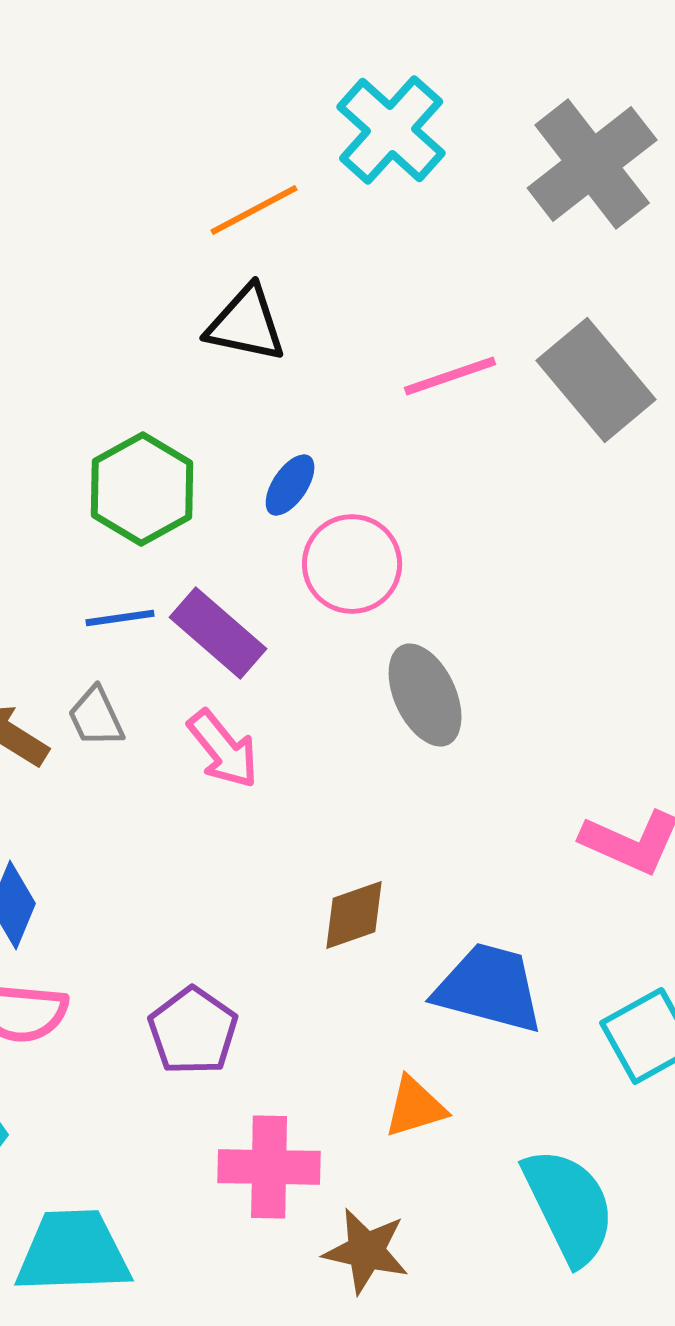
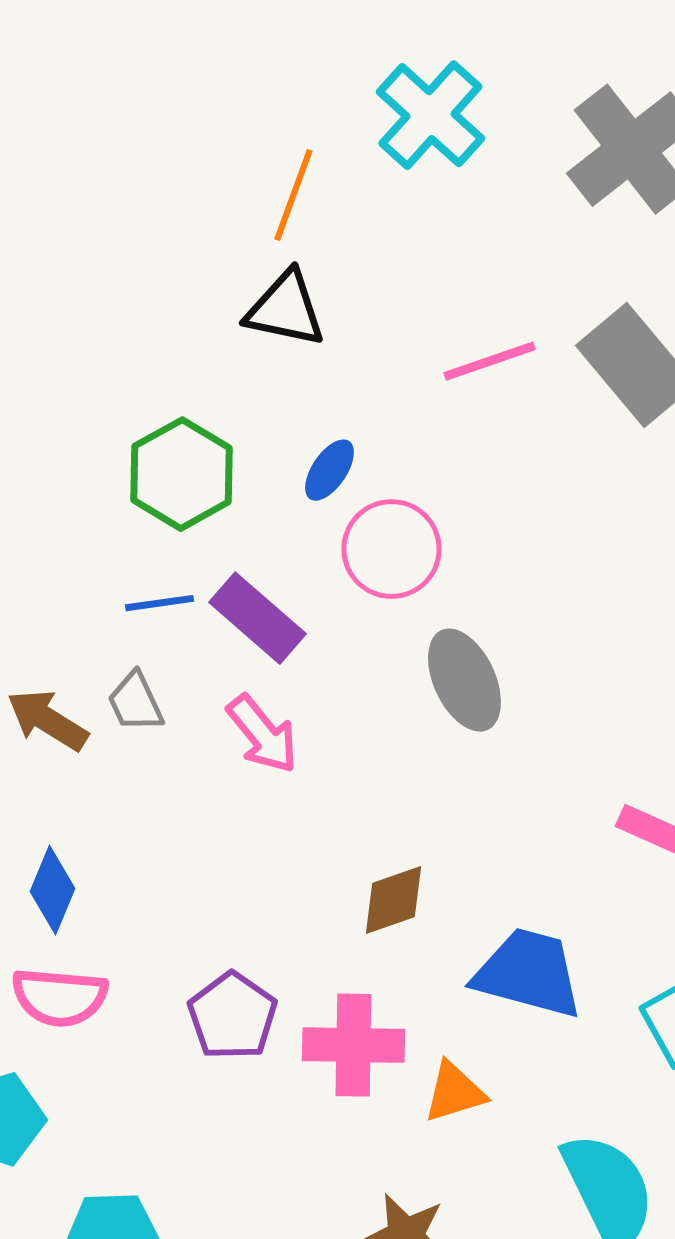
orange line: (254, 210) -> (293, 195), turned -42
pink cross: (269, 1167) -> (353, 1045), moved

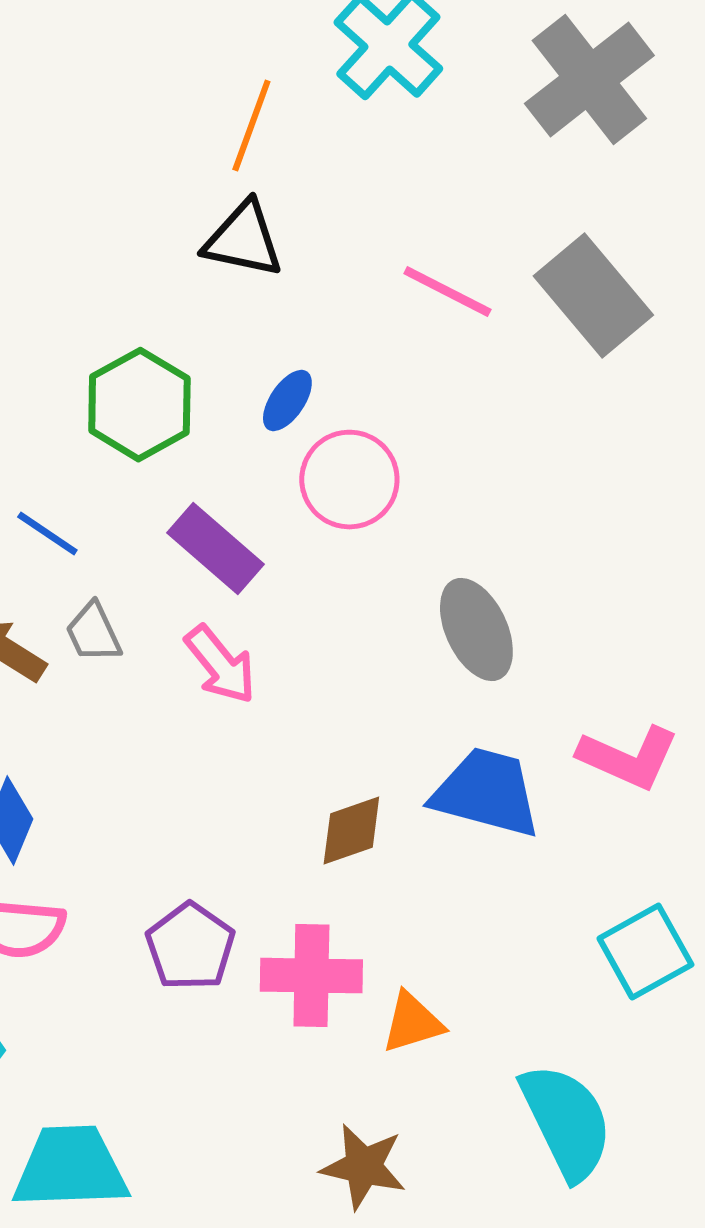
pink line: (489, 361) -> (447, 292), turned 46
blue line: (159, 603) -> (47, 534), moved, turned 42
gray ellipse: (464, 680) -> (476, 630), moved
blue trapezoid: (528, 973) -> (486, 793), moved

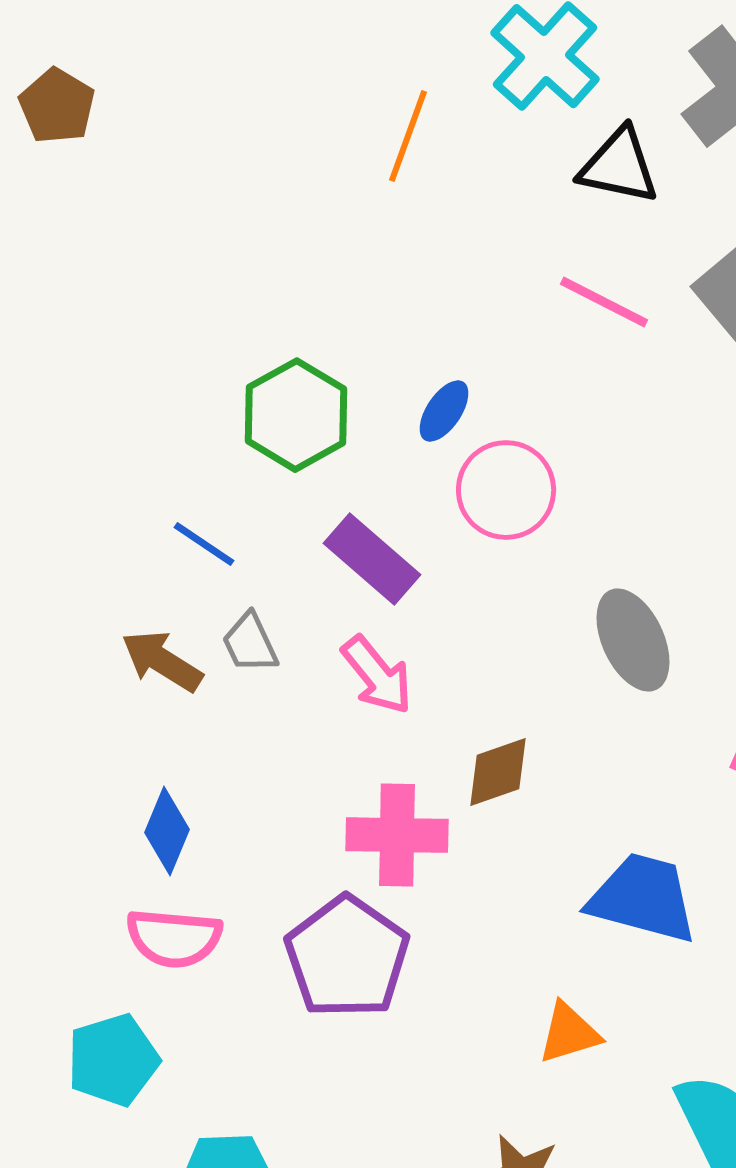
black triangle: (243, 240) -> (619, 166), moved
blue trapezoid: (486, 793) -> (643, 898), moved
brown diamond: (351, 831) -> (498, 772), moved
purple pentagon: (190, 947) -> (347, 957), size x1.4
pink cross: (311, 976) -> (397, 835), moved

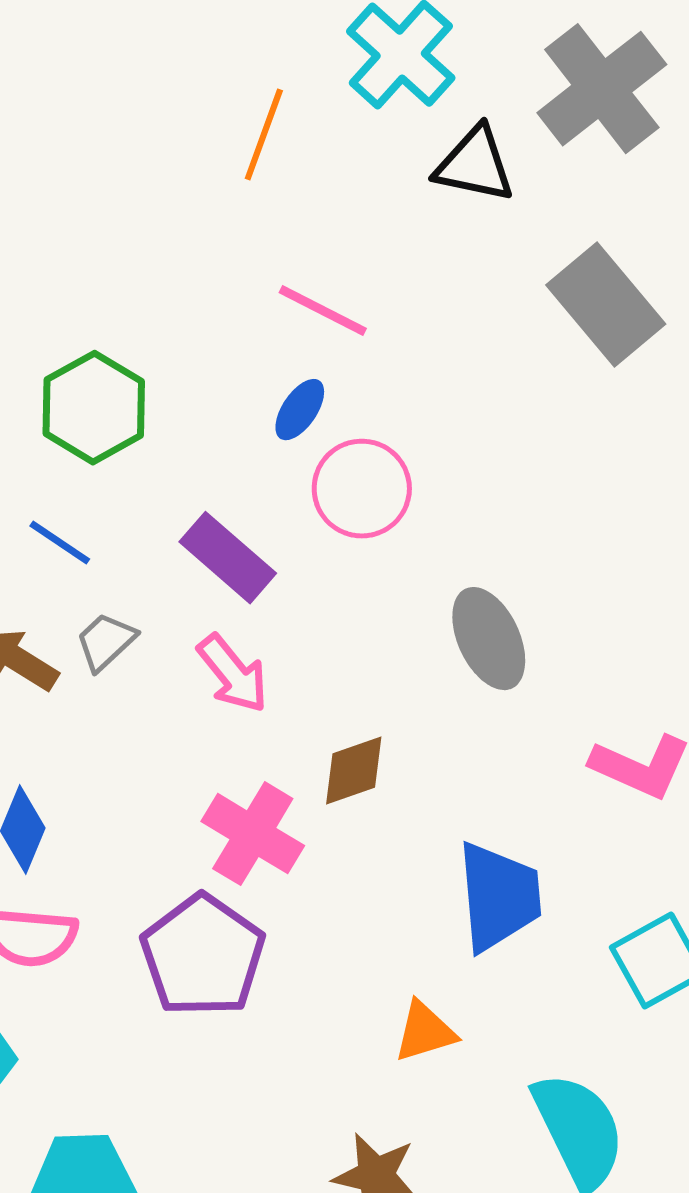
pink line: (604, 302) -> (323, 311), moved
green hexagon: (296, 415) -> (94, 408), moved
gray trapezoid: (250, 643) -> (106, 642), turned 72
pink cross: (397, 835) -> (253, 834), turned 30
blue trapezoid: (643, 898) -> (499, 897), turned 70

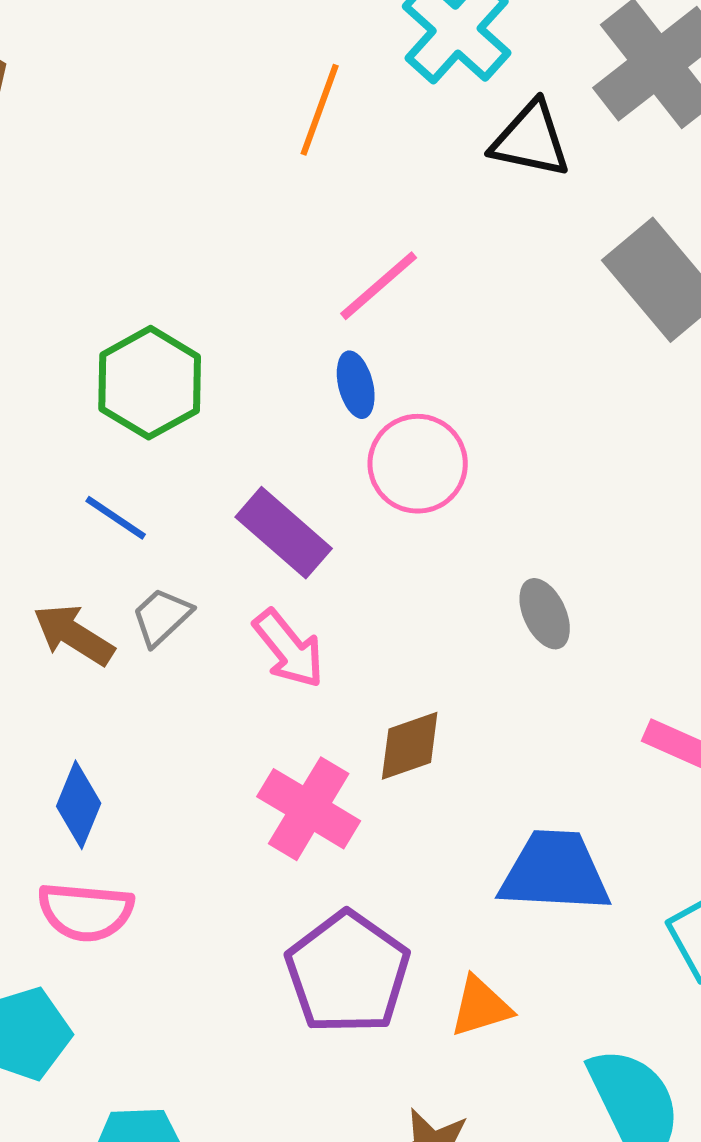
pink line: (323, 311) -> (379, 286), turned -68
blue ellipse: (300, 410) -> (356, 385), turned -48
gray ellipse: (489, 639) -> (545, 614), size x0.7
blue trapezoid: (499, 897) -> (555, 872), turned -82
purple pentagon: (203, 956) -> (348, 973), moved

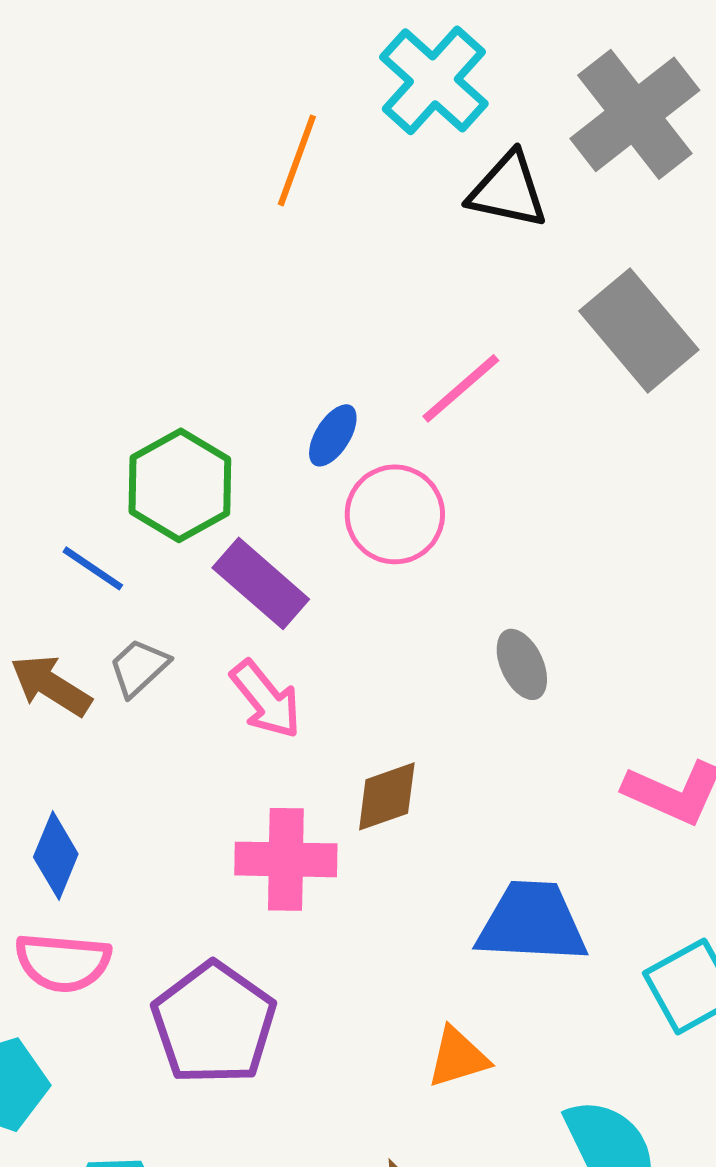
pink line: (379, 286) -> (461, 388), moved
green hexagon: (150, 383) -> (180, 485), moved
blue ellipse: (356, 385) -> (333, 435), turned 46
pink cross: (309, 809) -> (286, 859), turned -30
purple pentagon: (348, 973) -> (214, 1023), moved

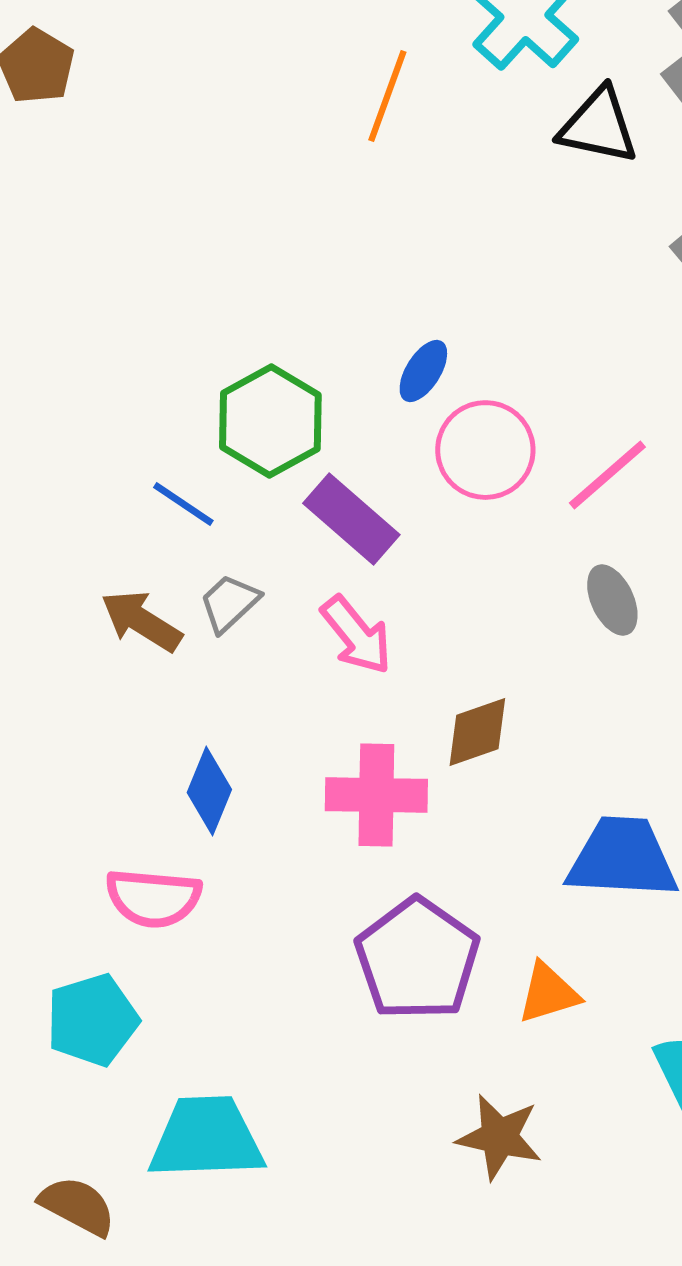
pink line: (461, 388) -> (607, 475), moved
blue diamond: (56, 855) -> (209, 791), moved
purple pentagon: (214, 1023) -> (417, 959), moved

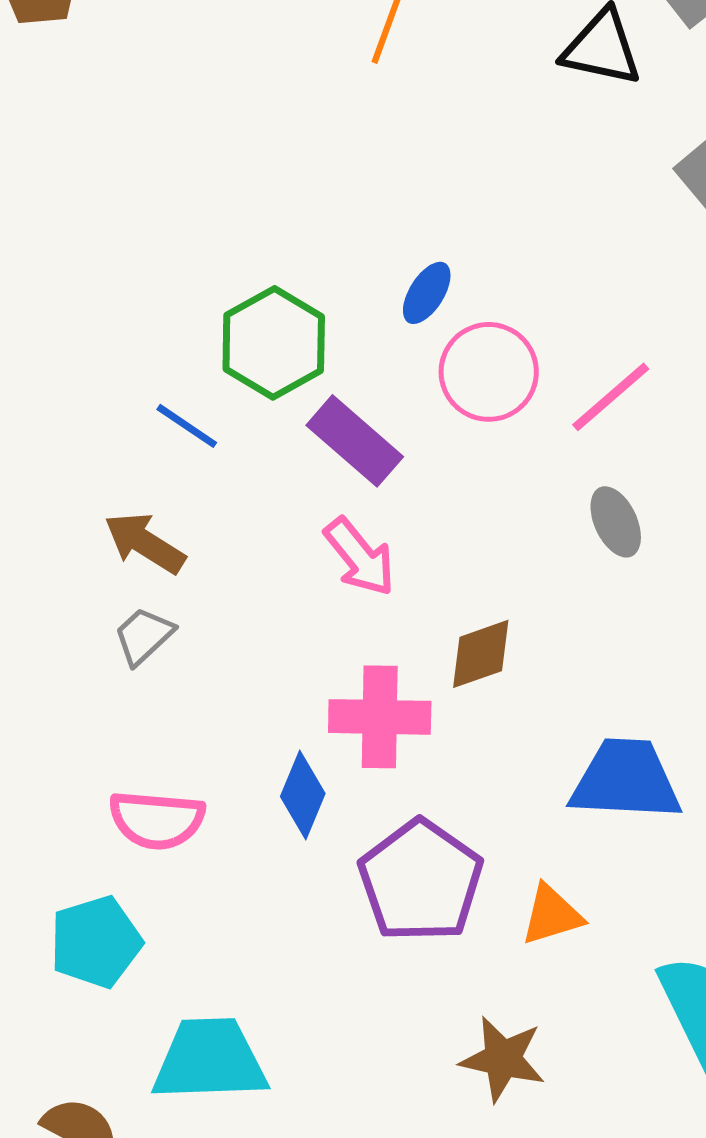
gray trapezoid: (229, 603) -> (144, 636), moved
blue diamond: (209, 791) -> (303, 795), moved

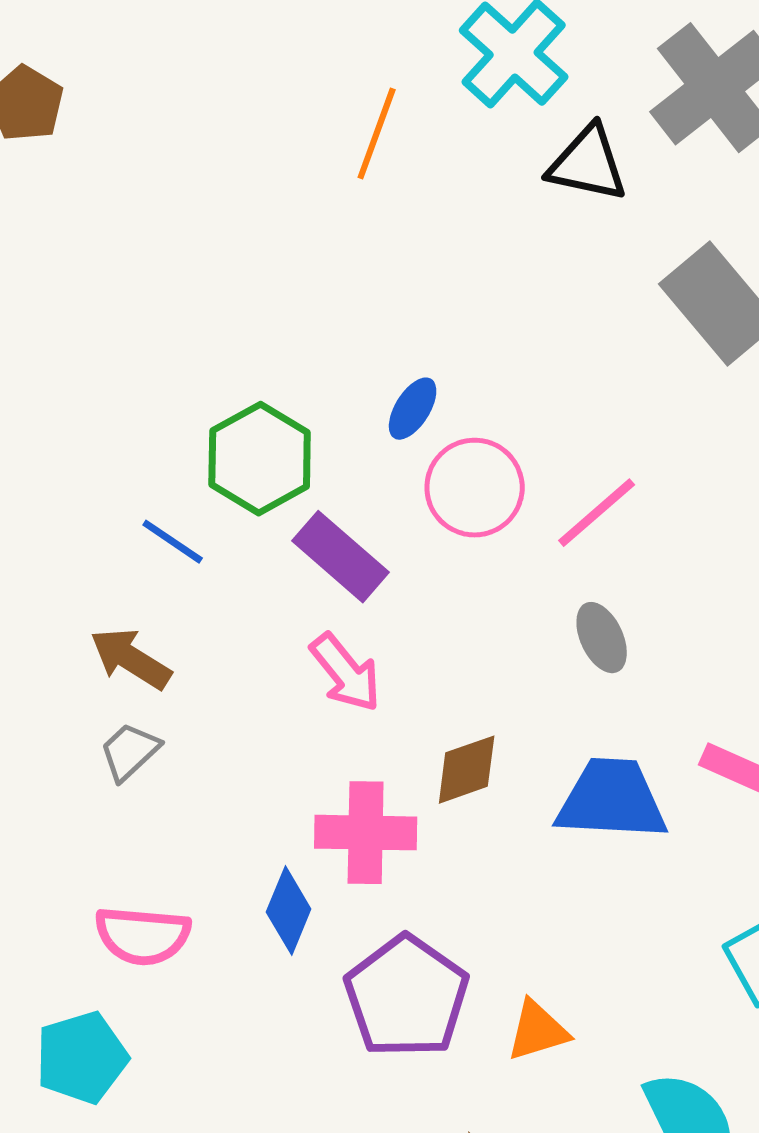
blue trapezoid: (626, 780) -> (612, 800), moved

